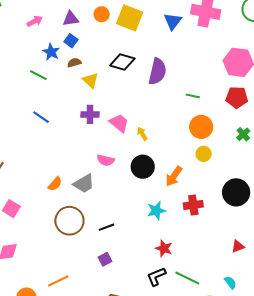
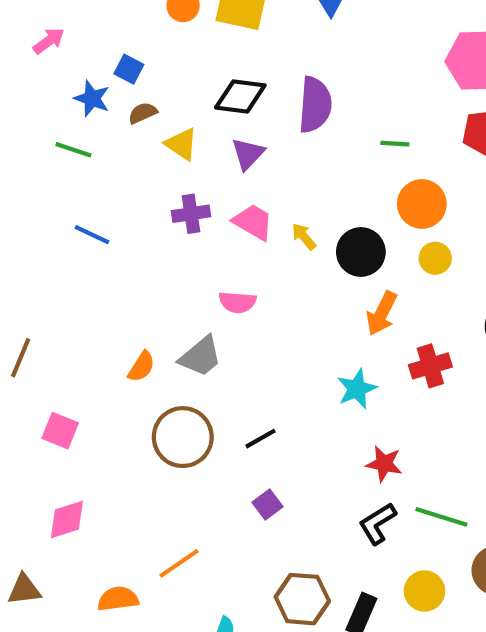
purple triangle: (71, 19) -> (248, 154), moved, turned -30
black circle: (143, 167) -> (361, 252), moved

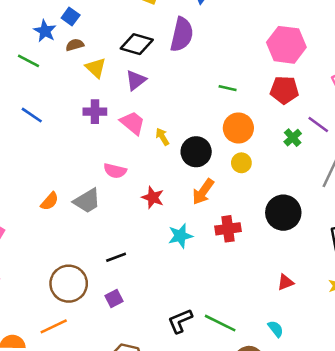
purple semicircle: (315, 105) -> (182, 34), moved
brown circle: (183, 437) -> (69, 284), moved
red star: (384, 464) -> (153, 197), moved

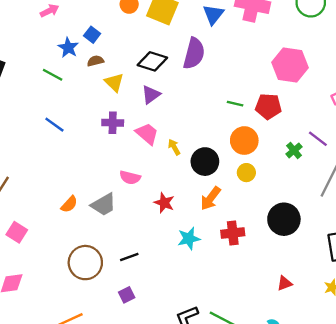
red pentagon: (284, 90) -> (268, 106), moved
brown circle: (69, 284) -> (85, 263), moved

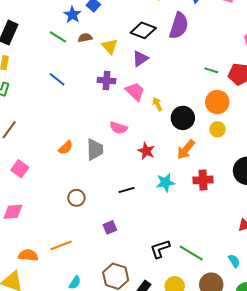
brown semicircle: (95, 61) -> (85, 38), moved
gray trapezoid: (104, 205) -> (95, 150), turned -65
black line: (129, 257) -> (126, 190), moved
brown circle: (85, 263) -> (76, 198), size x0.6

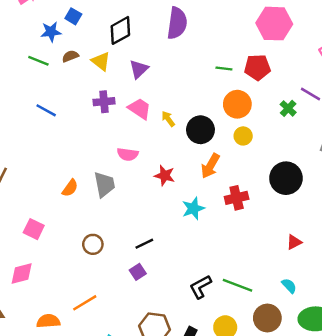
blue star: (72, 15) -> (51, 32), turned -30
black diamond: (143, 30) -> (120, 30), moved, turned -40
pink square: (20, 169) -> (34, 229), moved
black line: (126, 190) -> (144, 244), moved

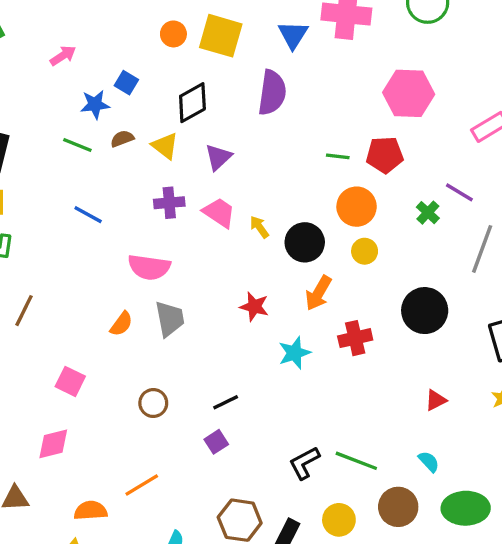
pink semicircle: (128, 154) -> (149, 267), moved, size x1.4

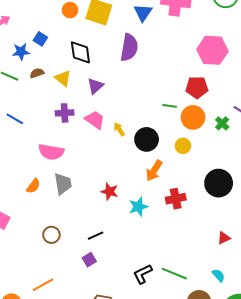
black diamond: (192, 103) -> (80, 52), turned -70
green line: (338, 156) -> (170, 106), moved
orange circle: (357, 207) -> (193, 117), moved
red star: (254, 307) -> (110, 191), moved

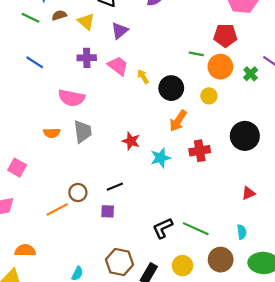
orange semicircle: (33, 186) -> (52, 133), turned 49
brown circle: (51, 235) -> (78, 193), moved
purple square: (89, 260) -> (108, 211), turned 32
cyan semicircle: (218, 275) -> (242, 232), turned 32
orange line: (43, 285) -> (57, 209), moved

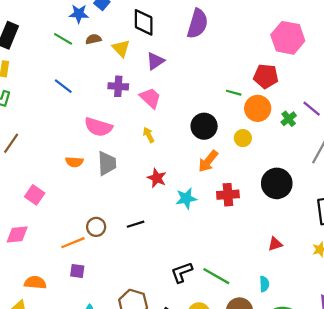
yellow arrow: (143, 77) -> (149, 135), moved
purple square: (108, 211) -> (77, 271), moved

